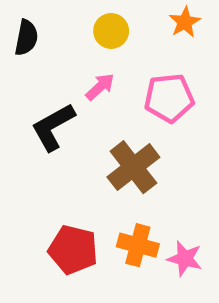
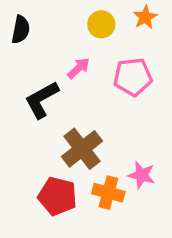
yellow circle: (111, 31) -> (101, 24), moved
brown cross: (133, 167) -> (82, 149), moved
pink star: (185, 259) -> (142, 175), moved

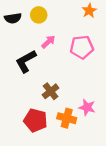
yellow circle: (101, 24) -> (39, 15), moved
black semicircle: (21, 30) -> (13, 18), turned 70
brown cross: (82, 149) -> (51, 91), size x0.7

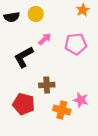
brown cross: (51, 91) -> (47, 85), turned 35
red pentagon: (35, 120) -> (24, 104), moved

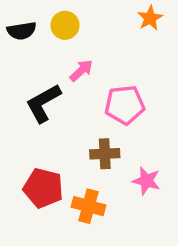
pink pentagon: (76, 44) -> (125, 105), moved
brown cross: (47, 85) -> (105, 154), moved
orange cross: (62, 110) -> (88, 206), moved

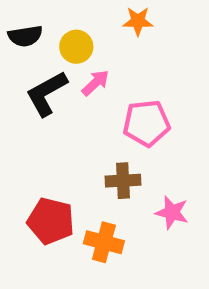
orange star: (150, 18) -> (138, 21), moved, turned 30
yellow circle: (65, 25) -> (76, 47), moved
black L-shape: (43, 103) -> (47, 93), moved

